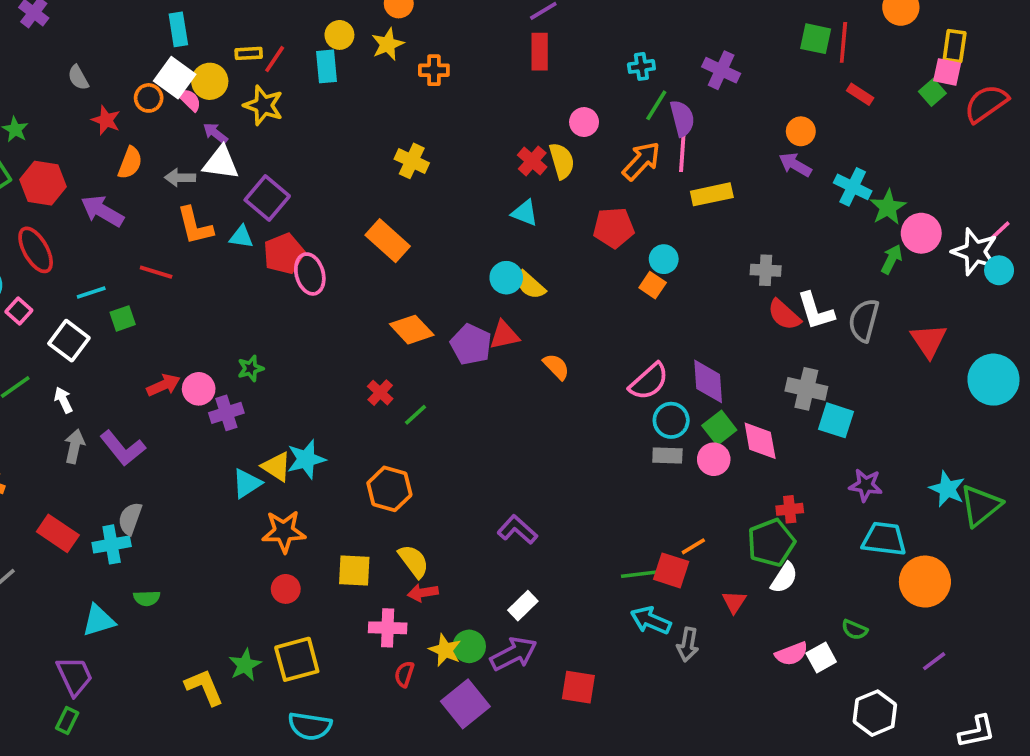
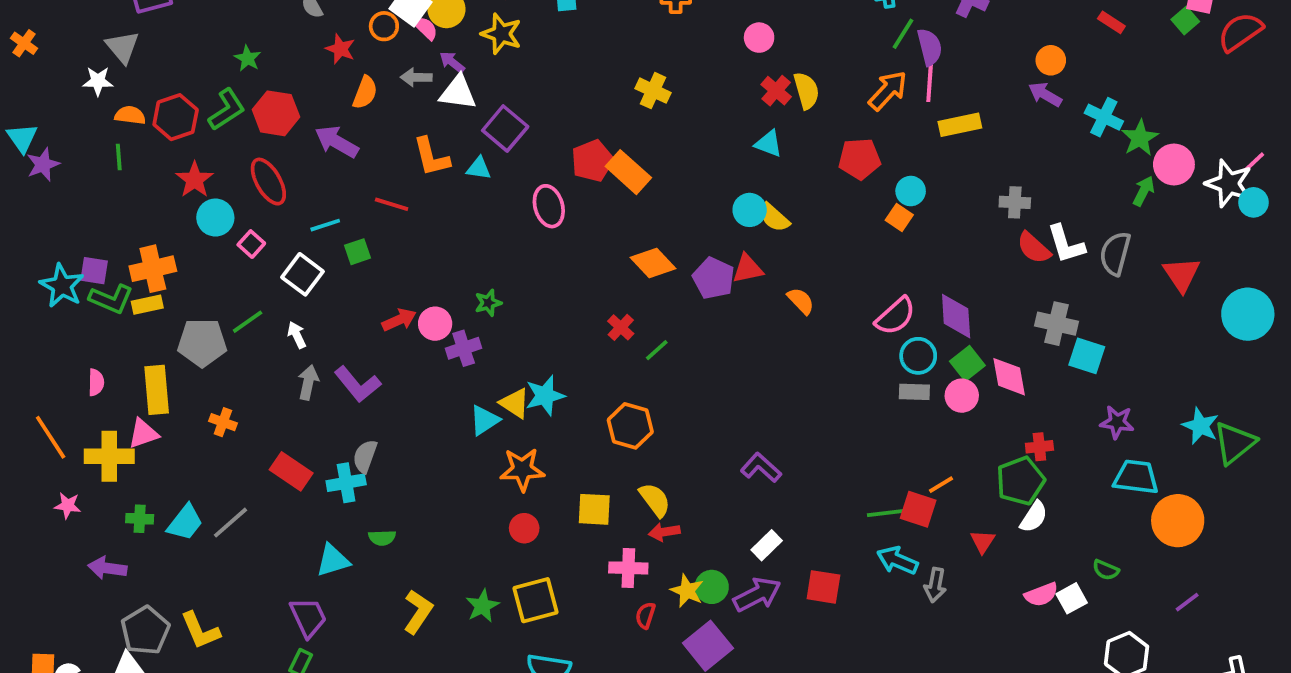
pink circle: (584, 122) -> (759, 38), moved
gray arrow: (180, 178) -> (416, 77), moved
red pentagon: (284, 254) -> (592, 161), moved
yellow L-shape: (204, 687) -> (418, 612), moved, turned 57
red square: (578, 687) -> (823, 587), moved

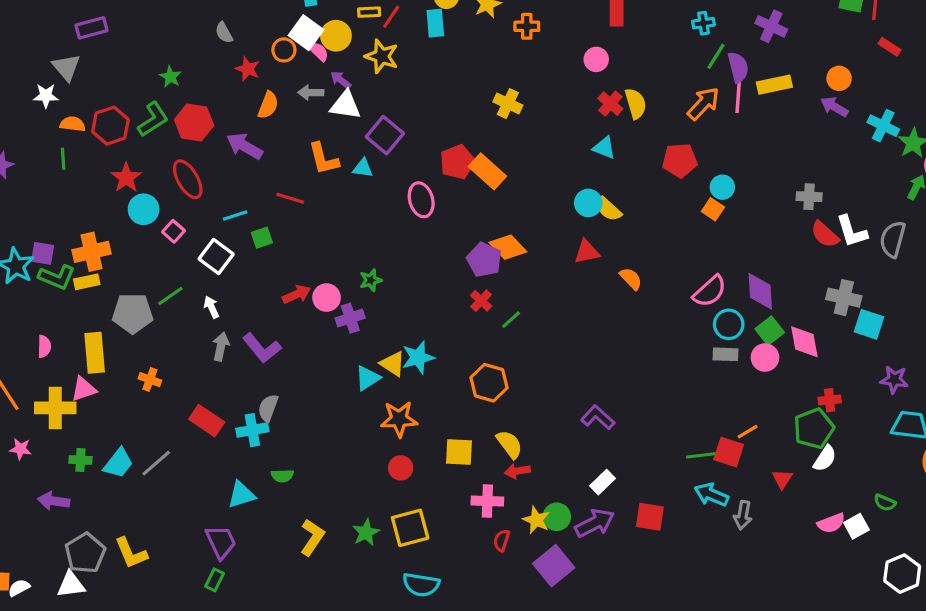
yellow rectangle: (960, 125) -> (774, 85), moved
purple pentagon: (714, 278) -> (484, 260), moved

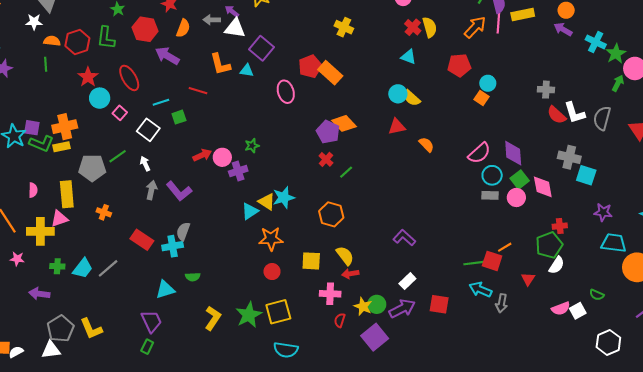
green L-shape: (153, 119) -> (106, 38), turned 130
red hexagon: (194, 122) -> (145, 29), moved
green star: (366, 533) -> (249, 315), size x1.4

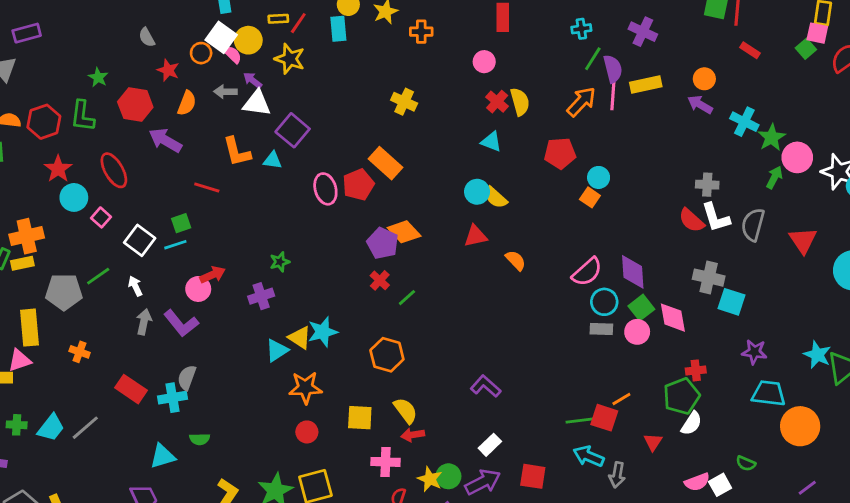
red pentagon: (310, 66) -> (358, 185), moved
gray cross: (546, 90) -> (707, 185), moved
cyan line: (161, 102) -> (175, 245), moved
pink circle: (222, 157) -> (198, 289), moved

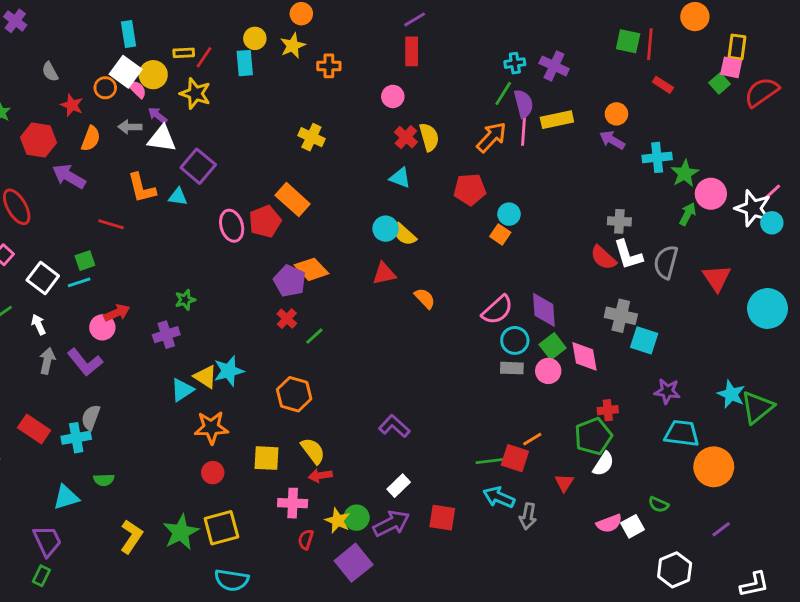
cyan cross: (581, 29) -> (515, 63), moved
cyan cross: (744, 122) -> (657, 157), turned -32

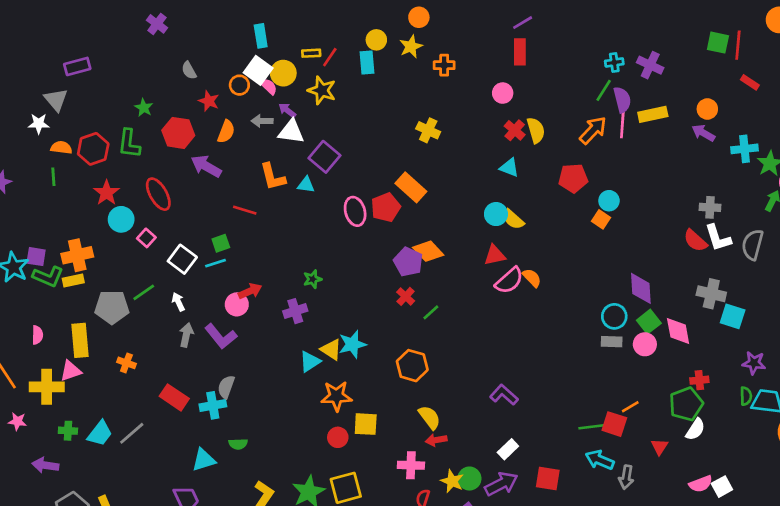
pink semicircle: (497, 310) -> (509, 280), moved
yellow square: (266, 458) -> (366, 424), moved
green semicircle: (659, 505) -> (746, 396), moved, turned -114

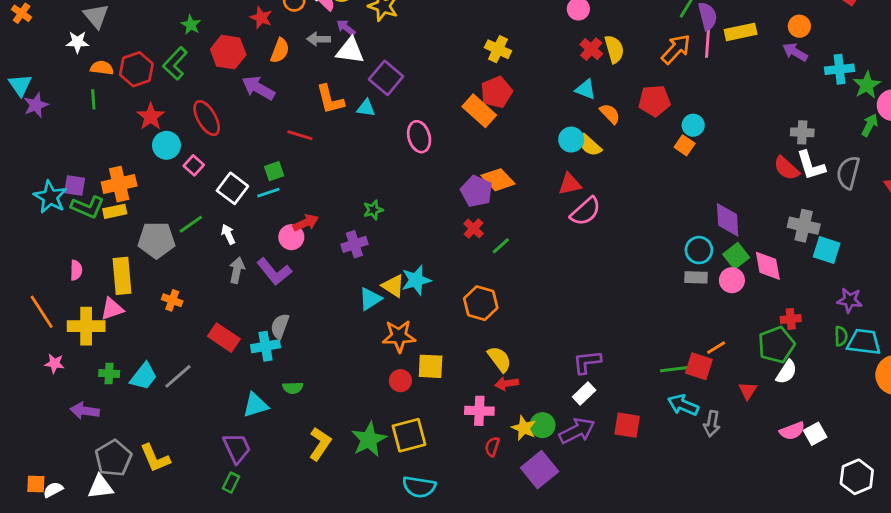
green L-shape: (129, 144) -> (175, 63), turned 36
red pentagon: (386, 207) -> (497, 92), moved
orange semicircle: (532, 278) -> (610, 114), moved
purple L-shape: (504, 395) -> (587, 362), moved, turned -48

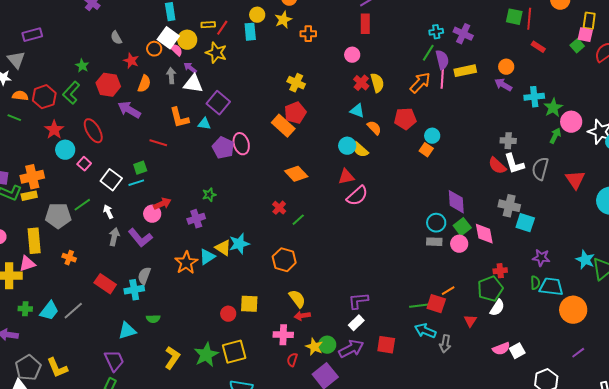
gray arrow: (319, 39) -> (171, 76), turned 84
green line: (93, 99) -> (14, 118), turned -64
purple pentagon: (476, 191) -> (223, 148), moved
orange star: (399, 336) -> (186, 263), moved, turned -30

